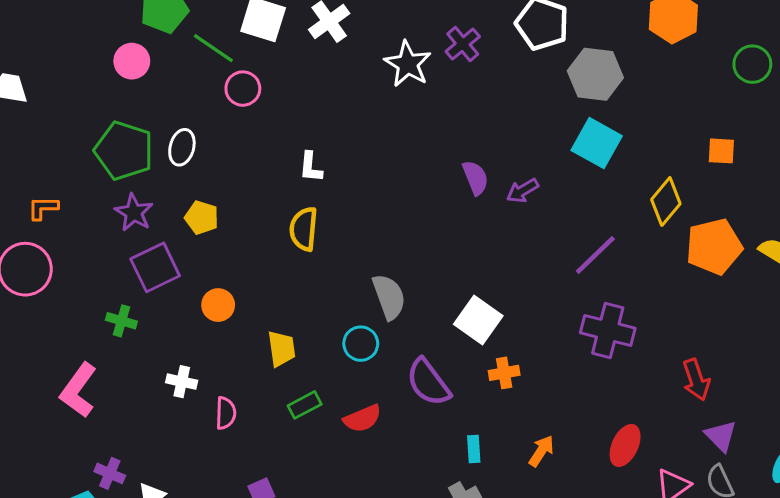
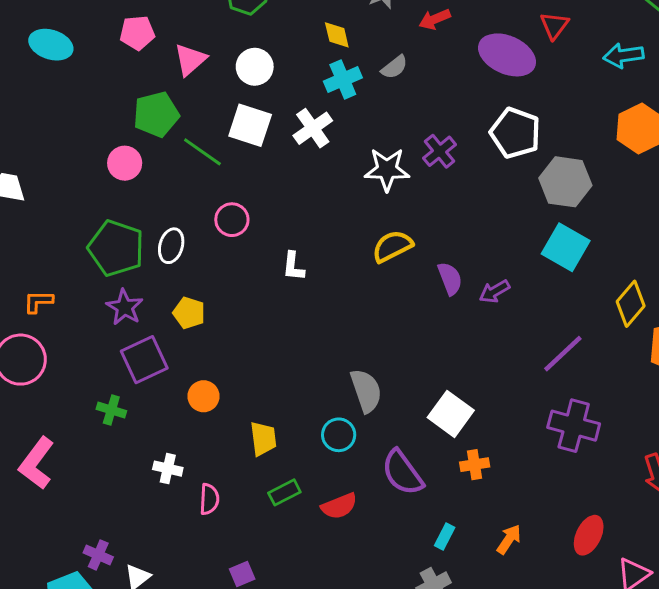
white star: (408, 64) -> (387, 170), turned -30
pink circle: (243, 89) -> (232, 220), moved
yellow semicircle: (304, 229) -> (392, 246), moved, turned 57
pink L-shape: (78, 390) -> (36, 463), moved
cyan rectangle: (474, 449) -> (445, 537), turned 30

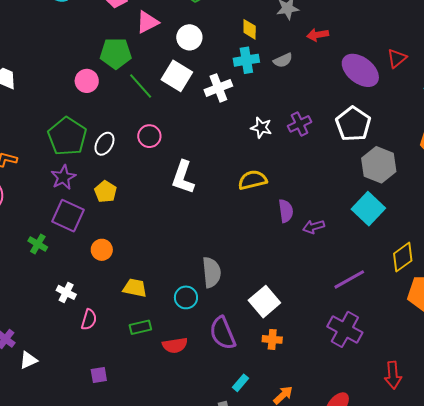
white star: (387, 170) -> (261, 128), size x0.7
white L-shape: (293, 266) -> (183, 177), size x1.6
purple square: (144, 360) -> (68, 216), turned 36
yellow trapezoid: (263, 439) -> (135, 288), turned -85

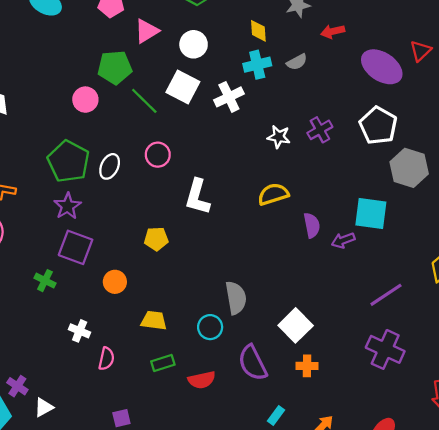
yellow pentagon: (106, 192) -> (156, 239), moved, turned -30
cyan square: (368, 209) -> (371, 213), moved, turned -32

